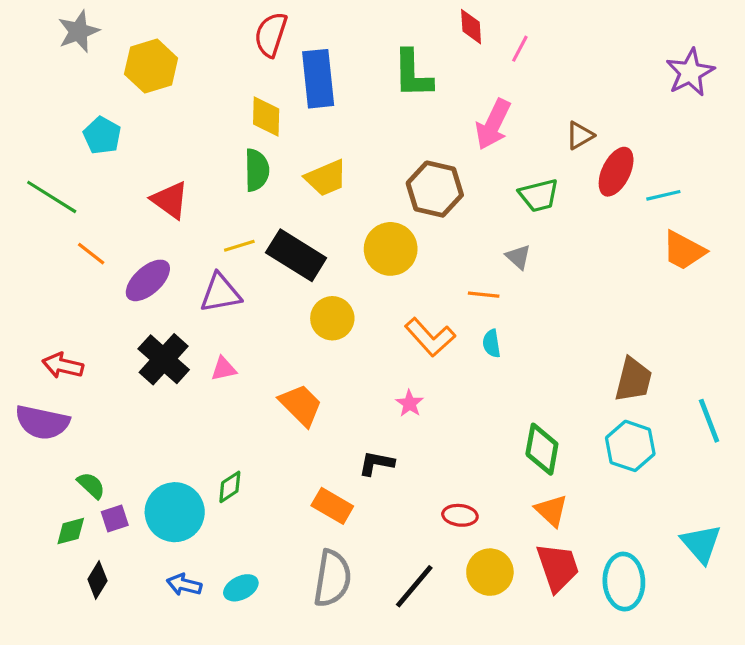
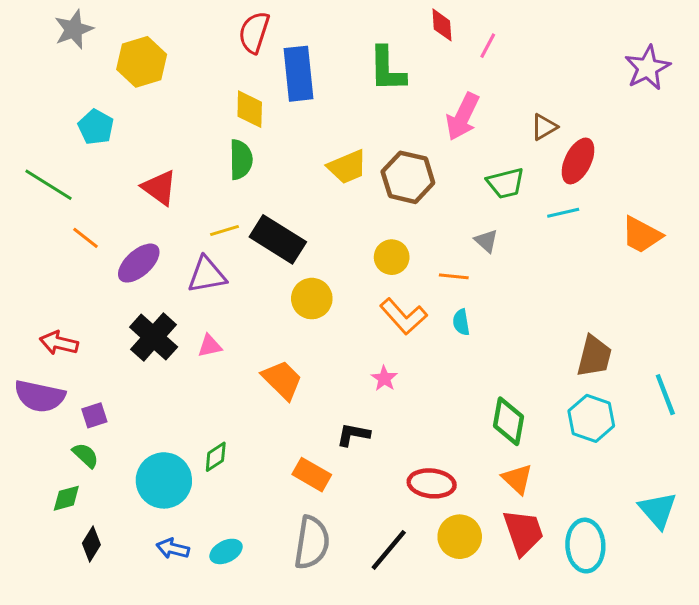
yellow trapezoid: (326, 178) -> (347, 167), moved
cyan line: (663, 195) -> (563, 213), moved
yellow circle: (391, 249) -> (392, 257), moved, size x0.7
red ellipse: (460, 515) -> (432, 483), size x1.4
purple square: (115, 518) -> (94, 415), moved

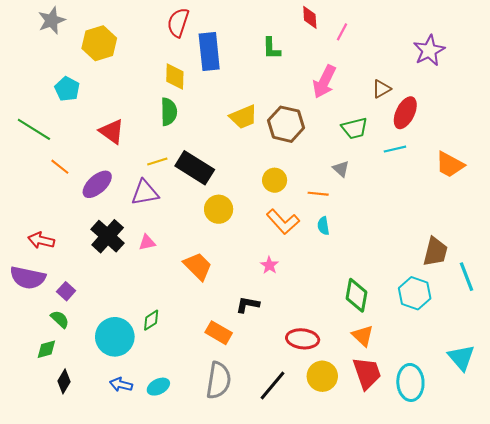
purple star: (648, 68) -> (429, 51), moved
green L-shape: (387, 69) -> (271, 48), size x0.7
brown trapezoid: (594, 356) -> (435, 252), moved
purple square: (94, 415) -> (66, 291), turned -30

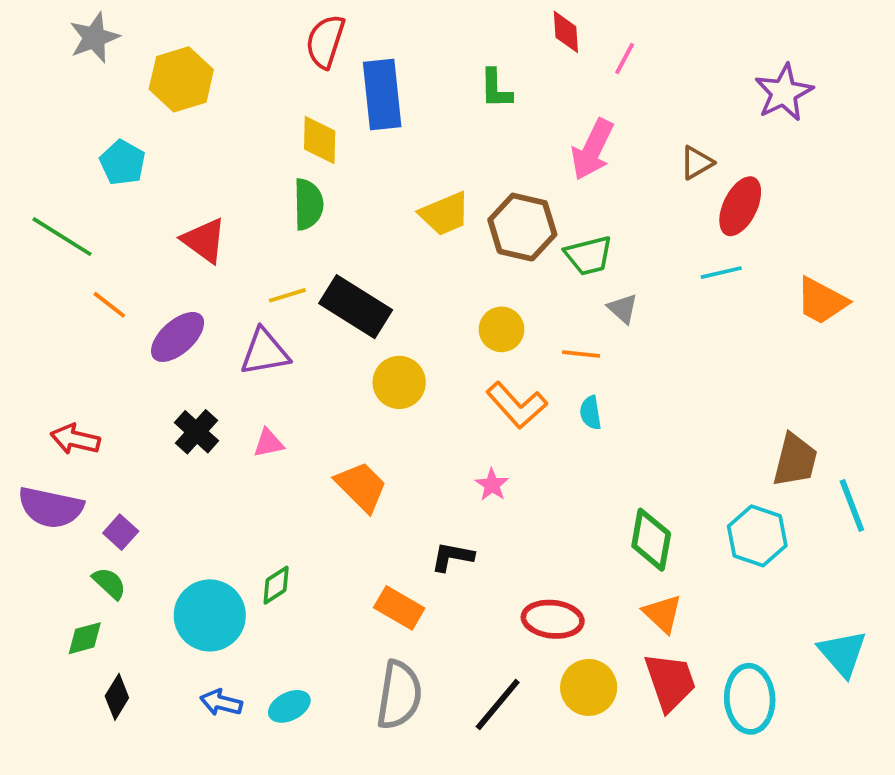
green trapezoid: (354, 128) -> (589, 255), moved
black cross: (108, 236) -> (196, 432), size x0.7

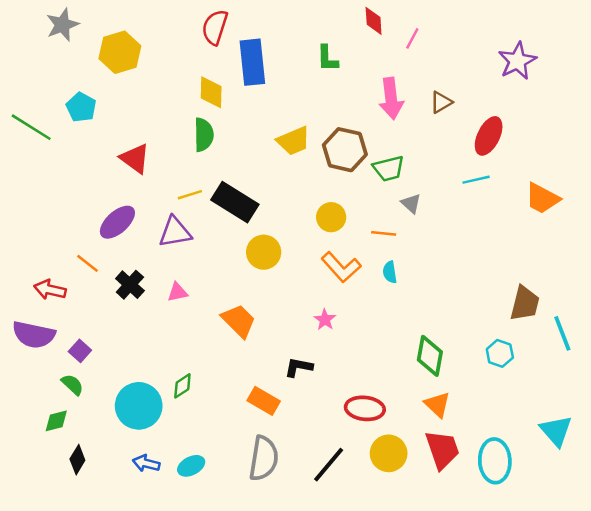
pink arrow: (592, 149) -> (391, 98), turned -33
brown triangle: (697, 163) -> (441, 102), moved
green line: (62, 237) -> (31, 127), moved
orange line: (109, 305) -> (87, 263), moved
cyan hexagon: (757, 536) -> (500, 353), size x0.7

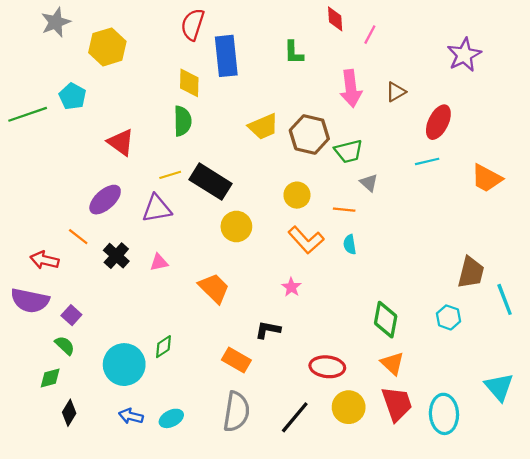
green line: (31, 127) -> (28, 114), turned -51

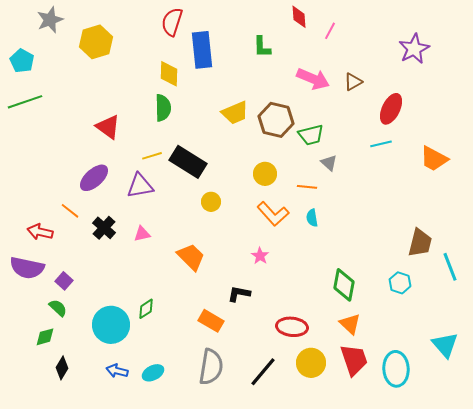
pink arrow: (351, 88) -> (313, 79), turned -60
cyan pentagon: (73, 96) -> (22, 61), moved
yellow circle: (236, 226) -> (211, 202), size x0.7

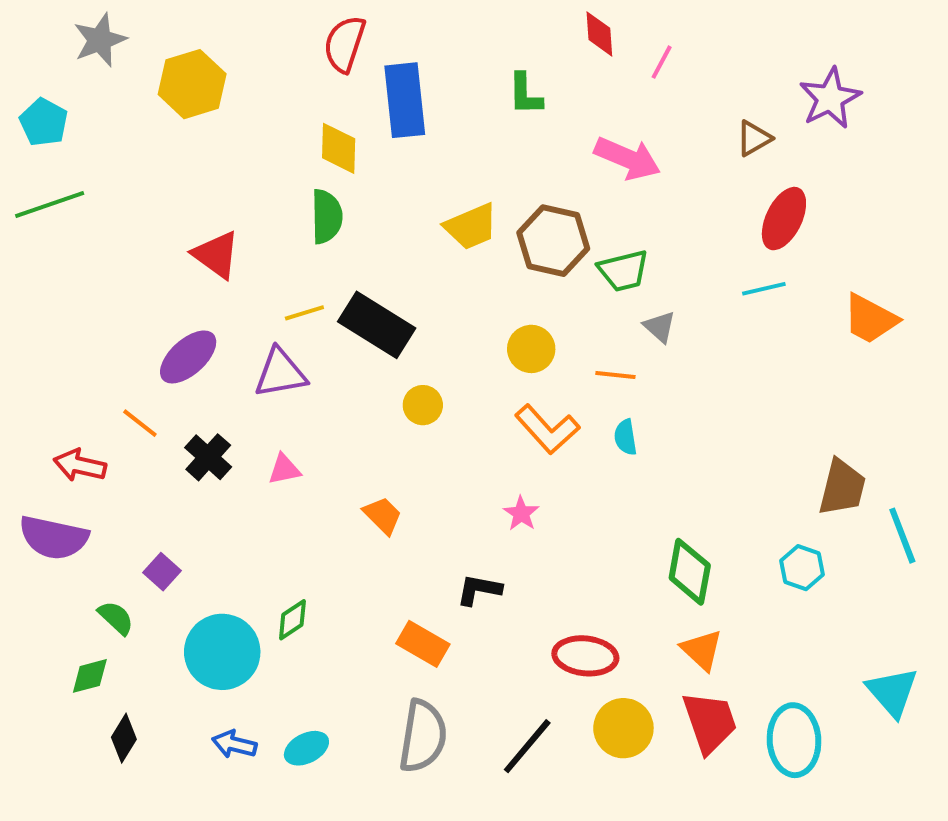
brown triangle: (353, 82) -> (754, 138), moved
orange trapezoid: (191, 257) -> (383, 515), size x0.7
purple square: (64, 281) -> (162, 572), moved

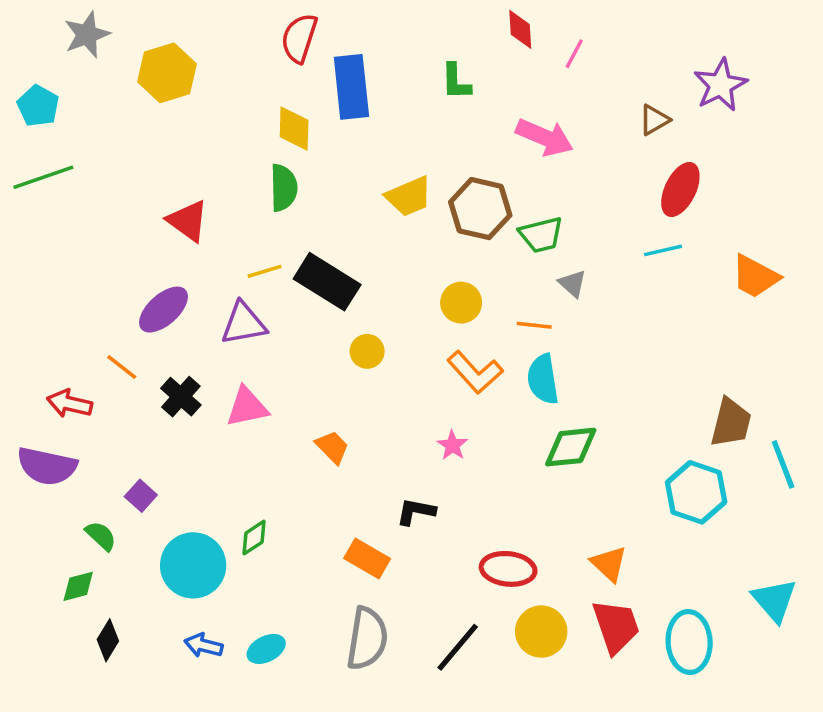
cyan semicircle: (625, 437) -> (543, 379), size x1.6
pink triangle: (284, 469) -> (247, 407), size x1.5
cyan hexagon: (802, 568) -> (696, 492), size x1.6
green diamond: (690, 572) -> (571, 447), moved, turned 74

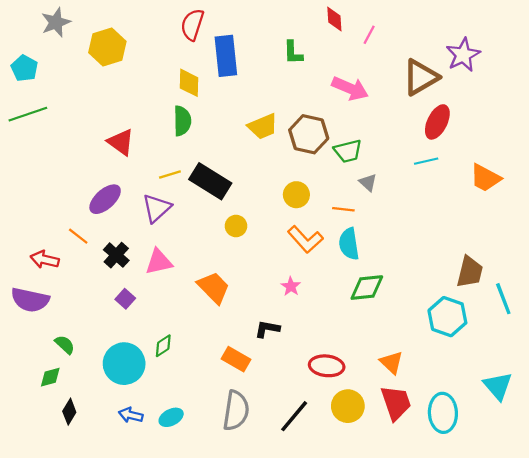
brown triangle: (654, 120) -> (421, 77), size x1.8
purple triangle: (244, 323) -> (157, 208), turned -32
orange trapezoid: (332, 447) -> (214, 288), size x1.5
purple square: (141, 496) -> (125, 299), moved

